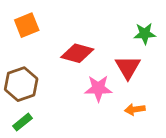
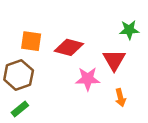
orange square: (27, 25) -> (31, 41), moved, turned 30
orange arrow: (135, 109) -> (120, 98), turned -96

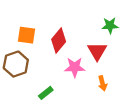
red diamond: (69, 47) -> (59, 40), turned -65
green rectangle: (20, 109) -> (46, 93), moved

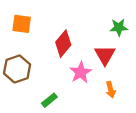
orange square: (27, 35) -> (22, 24), moved
pink star: (75, 67) -> (81, 72), turned -30

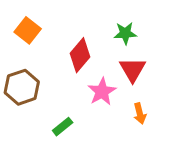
orange square: (22, 24) -> (28, 30), turned 30
green star: (119, 27) -> (125, 33), moved

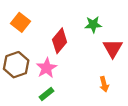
red triangle: (133, 70) -> (113, 48), moved
pink star: (102, 92) -> (47, 68), moved

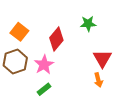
orange square: (20, 22) -> (19, 32), moved
red triangle: (113, 48) -> (102, 58), moved

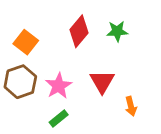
red diamond: (56, 39) -> (79, 31), moved
red triangle: (102, 58) -> (102, 82), moved

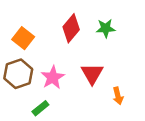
green rectangle: (59, 119) -> (40, 108), moved

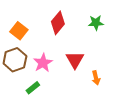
green star: (106, 28) -> (96, 23), moved

